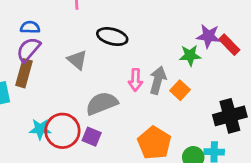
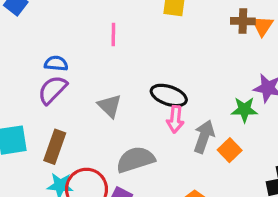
black ellipse: (112, 37) -> (169, 95), moved
brown rectangle: (24, 73) -> (55, 147), moved
pink arrow: (135, 80) -> (175, 119), moved

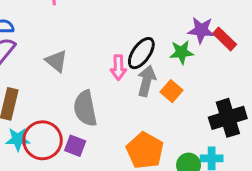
black ellipse: (169, 95) -> (141, 53), moved, turned -68
gray semicircle: (135, 160) -> (85, 108), turned -78

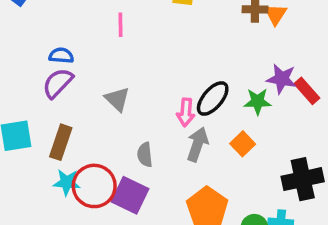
gray arrow: (147, 81) -> (198, 144), moved
gray semicircle: (85, 108) -> (145, 155), size x0.6
purple square: (75, 146) -> (130, 195), size x1.5

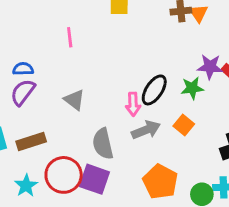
brown rectangle: (61, 142) -> (31, 142), turned 60
gray arrow: (198, 144) -> (146, 130), turned 56
gray semicircle: (145, 155) -> (103, 144), size x1.5
cyan star: (67, 182) -> (26, 186), moved, turned -30

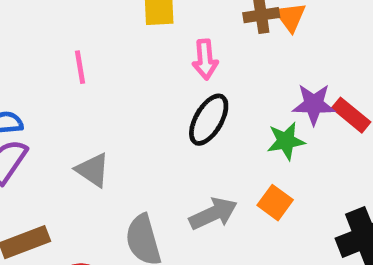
black ellipse: (154, 90) -> (209, 120), moved
pink arrow: (133, 104) -> (205, 59), moved

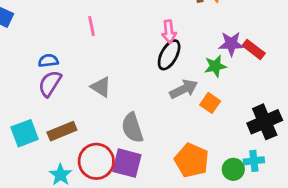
pink arrow: (205, 59) -> (169, 32), moved
gray arrow: (213, 214) -> (184, 89), moved

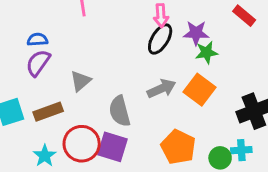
purple star: (231, 44) -> (196, 33), moved
red rectangle: (254, 49) -> (244, 16), moved
gray triangle: (101, 87) -> (80, 81), moved, turned 45
gray arrow: (184, 89) -> (161, 89), moved
orange square: (210, 103) -> (200, 90), size x1.5

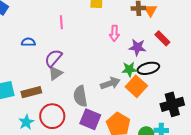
red rectangle: (244, 16) -> (162, 38), moved
black ellipse: (160, 39) -> (148, 68), moved, turned 40
green star: (206, 52) -> (129, 69), moved
purple semicircle: (38, 63) -> (53, 58), moved
purple square: (113, 147) -> (90, 119), moved

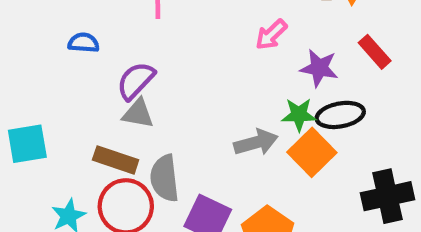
pink arrow: (114, 33) -> (271, 35), turned 42
gray triangle: (55, 73) -> (138, 113), turned 42
brown rectangle: (31, 92) -> (116, 160), moved, turned 30
gray semicircle: (80, 96) -> (164, 178), moved

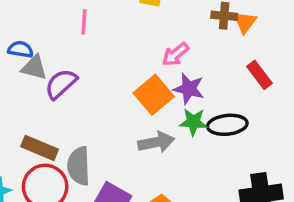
purple star: (319, 68) -> (189, 89), moved
gray triangle: (138, 113) -> (34, 68), moved
orange square: (312, 152) -> (154, 95), moved

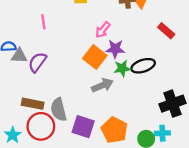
red rectangle: (259, 75) -> (166, 31), moved

